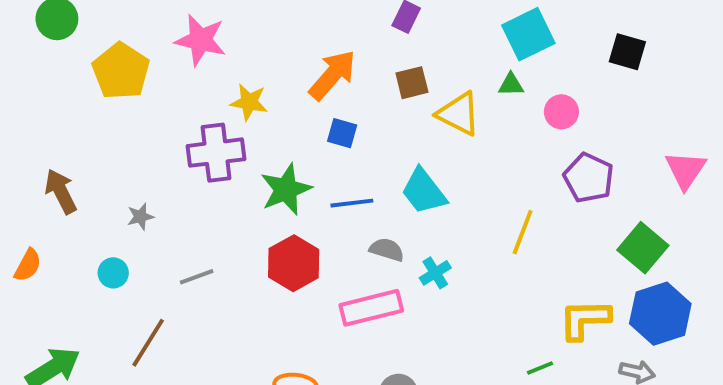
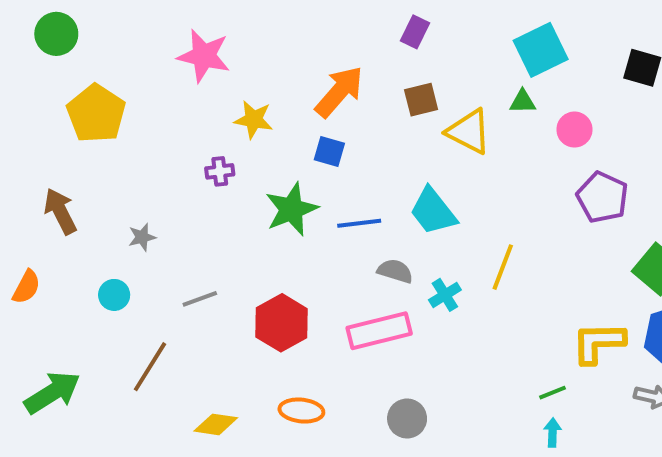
yellow pentagon: (121, 71) -> (96, 114), moved
blue square: (342, 133) -> (329, 151), moved
purple cross: (216, 153) -> (220, 171), size x0.5
yellow line: (523, 232) -> (503, 267), moved
red hexagon: (294, 263) -> (282, 323), moved

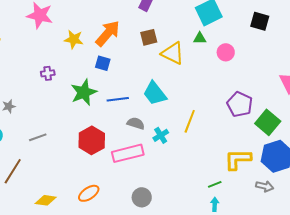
yellow star: (254, 120) -> (74, 39), moved
purple pentagon: (602, 197) -> (240, 104), moved
red hexagon: (282, 323) -> (92, 140), moved
orange ellipse: (301, 411) -> (89, 193), turned -40

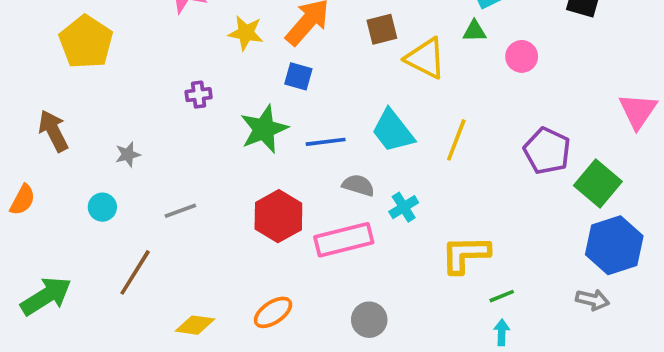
yellow line: (190, 121) -> (456, 140), moved
yellow L-shape: (238, 159) -> (465, 254), moved

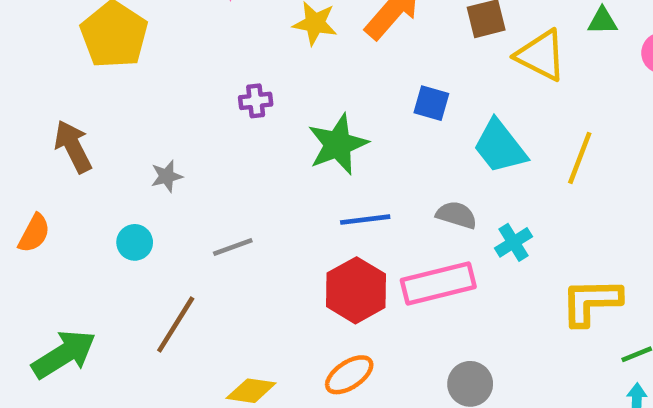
blue square: (298, 76) -> (431, 103), moved
blue line: (326, 142) -> (365, 220), moved
red hexagon: (278, 216) -> (356, 290), moved

